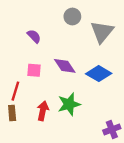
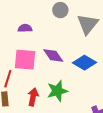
purple semicircle: (34, 36) -> (25, 28), turned -48
pink square: (34, 70) -> (25, 60), size x1.6

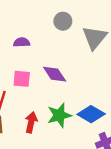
pink square: (25, 60) -> (22, 79), size x0.7
blue diamond: (85, 63) -> (91, 114), moved

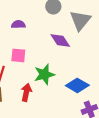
purple diamond: (55, 74) -> (60, 40), moved
green star: (59, 115) -> (44, 74), moved

